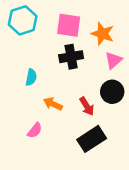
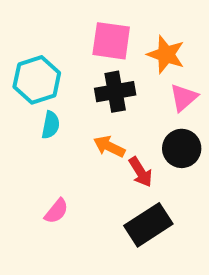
cyan hexagon: (23, 20) -> (37, 80), moved
orange arrow: (53, 104) -> (109, 146), moved

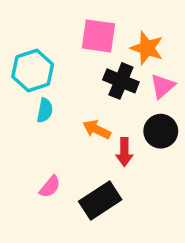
black cross: (115, 92) -> (121, 81), moved, turned 32
red arrow: (141, 172) -> (124, 152), turned 32
black rectangle: (148, 225) -> (100, 200), moved

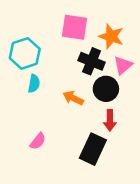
black circle: (161, 131) -> (106, 89), moved
red arrow: (124, 152) -> (110, 120), moved
black rectangle: (100, 200) -> (93, 149), moved, turned -32

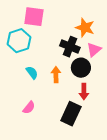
pink square: (74, 27) -> (34, 17), moved
cyan semicircle: (34, 84) -> (32, 73), moved, turned -48
orange arrow: (73, 98) -> (56, 75), turned 63

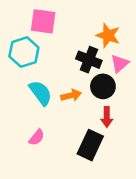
cyan semicircle: (32, 73) -> (41, 93), size x1.5
orange arrow: (56, 75) -> (71, 95), turned 77

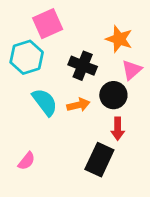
pink square: (43, 21) -> (48, 24), turned -32
black cross: (89, 60) -> (83, 66), moved
pink semicircle: (37, 137) -> (27, 161), moved

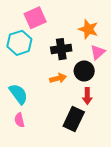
black cross: (83, 66) -> (61, 49), turned -30
cyan semicircle: (45, 102) -> (18, 94), moved
pink semicircle: (27, 161) -> (19, 120), turned 128

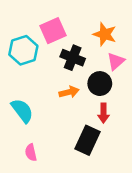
pink square: (35, 18) -> (53, 31), moved
black cross: (61, 49) -> (73, 58), turned 30
pink semicircle: (19, 120) -> (31, 153), moved

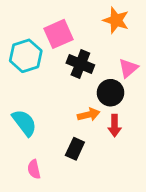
orange star: (105, 34) -> (116, 20), moved
orange arrow: (69, 92) -> (89, 115), moved
black rectangle: (87, 140) -> (75, 149), moved, size x0.7

